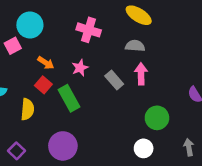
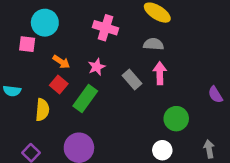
pink square: (13, 46) -> (27, 44), turned 35
green rectangle: (69, 98) -> (85, 98), turned 65

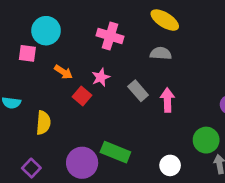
pink arrow: (160, 73) -> (167, 100), moved
red square: (59, 85) -> (82, 96), moved
green rectangle: (85, 98) -> (115, 152), moved, turned 76
green circle: (176, 119) -> (206, 140), moved

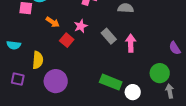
green rectangle: (115, 152) -> (111, 82), moved
purple circle: (82, 163) -> (56, 81), moved
purple square: (31, 168) -> (18, 79), moved, turned -32

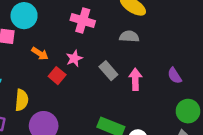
purple semicircle: (175, 48) -> (175, 76), moved
green circle: (160, 73) -> (188, 111), moved

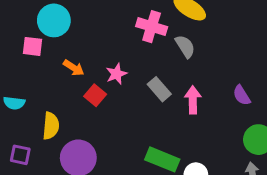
pink cross: (83, 21) -> (152, 27), moved
gray semicircle: (129, 36) -> (185, 46), turned 54

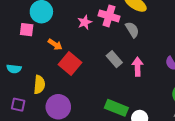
pink star: (116, 74) -> (85, 22), moved
red square: (95, 95) -> (70, 63), size x1.5

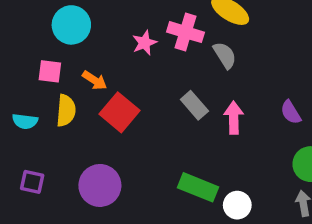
pink square: (27, 30) -> (50, 71), moved
yellow semicircle: (39, 85) -> (66, 111), moved

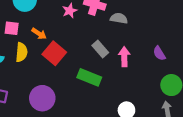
gray semicircle: (225, 55) -> (119, 18), turned -49
green rectangle: (198, 187) -> (89, 77), moved

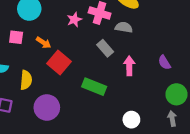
gray rectangle: (100, 49) -> (105, 48), moved
yellow semicircle: (21, 52) -> (26, 80), moved

